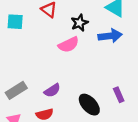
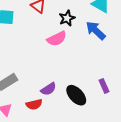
blue arrow: (110, 36) -> (96, 31), turned -130
purple semicircle: (52, 90) -> (48, 89), moved

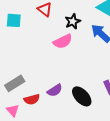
red semicircle: (34, 104) -> (32, 99), moved

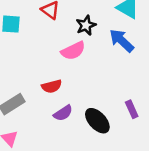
red semicircle: (32, 99) -> (52, 86), moved

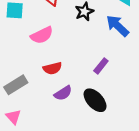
pink semicircle: (73, 51) -> (42, 35), moved
purple rectangle: (132, 109) -> (101, 66), moved, turned 63

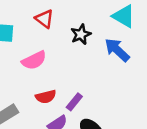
purple rectangle: (101, 66) -> (74, 102), moved

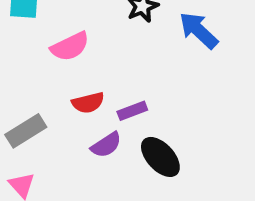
purple rectangle: (74, 102) -> (132, 111), turned 30

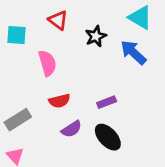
pink semicircle: (70, 46) -> (47, 63), turned -80
purple rectangle: (132, 111) -> (107, 102), moved

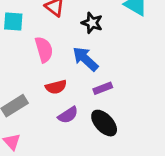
black star: (96, 36) -> (92, 23), turned -30
blue arrow: (133, 52) -> (85, 59), moved

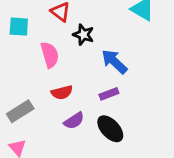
black star: (92, 23) -> (83, 35), moved
blue arrow: (85, 59) -> (114, 62), moved

